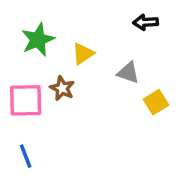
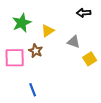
blue line: (26, 156) -> (33, 90), moved

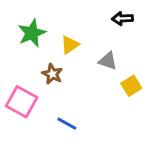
pink square: (15, 58) -> (22, 102), moved, turned 30
blue line: (33, 90) -> (67, 124), moved, turned -40

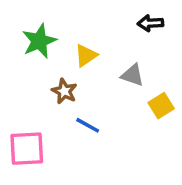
pink square: (22, 102) -> (27, 149), moved, turned -32
blue line: (67, 124) -> (88, 125), moved

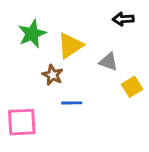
yellow triangle: (86, 55) -> (70, 46), size x1.4
blue line: (88, 125) -> (72, 103), turned -30

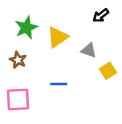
black arrow: (123, 19) -> (101, 16), turned -35
brown star: (53, 75) -> (18, 60), moved

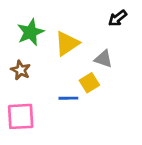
yellow square: (108, 71) -> (89, 83), moved

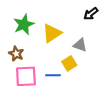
pink square: (21, 116) -> (26, 76), moved

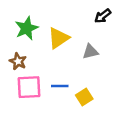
gray triangle: (80, 45) -> (90, 52), turned -32
yellow square: (69, 63) -> (84, 97), moved

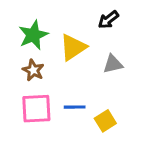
black arrow: (103, 16) -> (108, 20), moved
brown star: (18, 61) -> (33, 70), moved

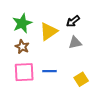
black arrow: (108, 20) -> (73, 21), moved
yellow square: (105, 121) -> (81, 79), moved

